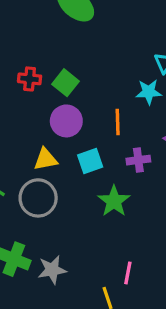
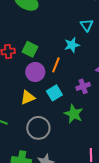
cyan star: (149, 92) -> (72, 45), moved
orange line: (118, 122) -> (56, 65), moved, turned 35
gray circle: (38, 198) -> (38, 128), moved

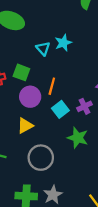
cyan triangle: (87, 25) -> (43, 49), moved
cyan star: (72, 45) -> (63, 43), moved
cyan square: (54, 93) -> (60, 109), moved

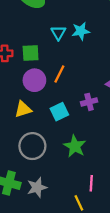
green square: (21, 72) -> (31, 53), turned -35
cyan square: (60, 109) -> (59, 112), moved
green star: (78, 138) -> (75, 146), moved

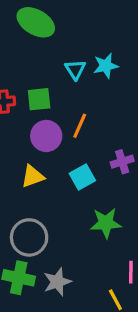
gray circle: (32, 146) -> (29, 237), moved
green star: (75, 146) -> (106, 223), turned -30

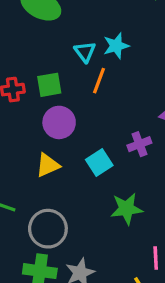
orange line: (80, 126) -> (99, 81), moved

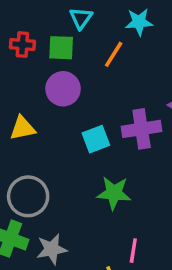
cyan triangle: (85, 52) -> (81, 18), moved
purple cross: (139, 144) -> (142, 129), size x1.5
yellow triangle: (48, 165) -> (23, 128), moved

